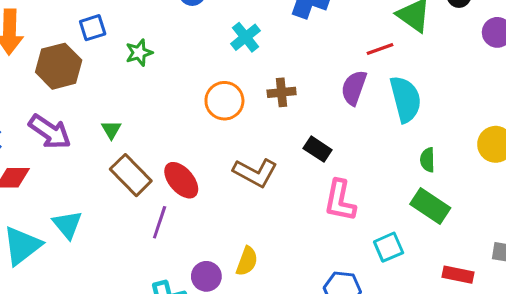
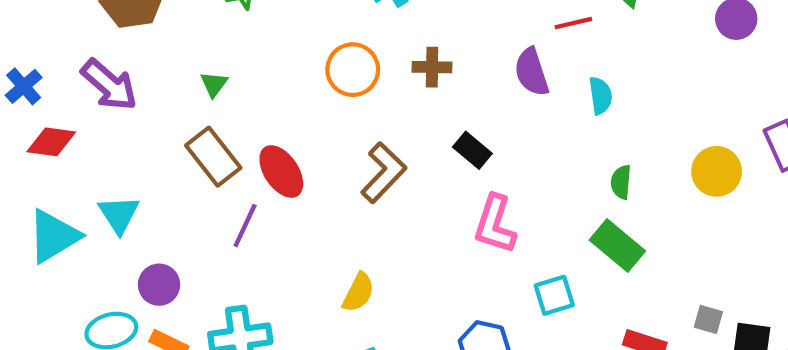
purple semicircle: (354, 88) -> (532, 72), turned -44
cyan semicircle: (406, 99) -> (600, 96), size x0.6
green triangle: (111, 130) -> (214, 84), moved
brown L-shape: (255, 173) -> (384, 173), turned -81
purple circle: (206, 276) -> (159, 285), moved

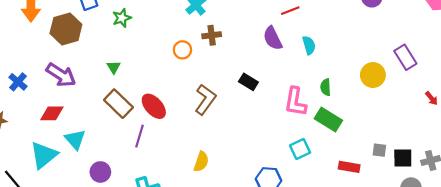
brown cross: (432, 67) -> (212, 35), moved
orange circle: (353, 70) -> (182, 50), size x0.7
red diamond: (51, 142) -> (52, 113), moved
pink L-shape: (495, 224) -> (295, 102), moved

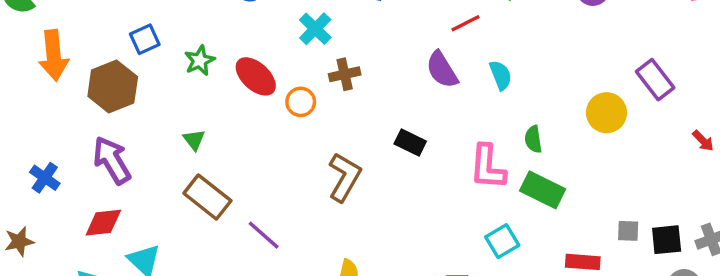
purple arrow: (61, 75) -> (112, 160), turned -148
red ellipse: (154, 106) -> (256, 76), moved
purple line: (139, 136) -> (264, 235), moved, turned -60

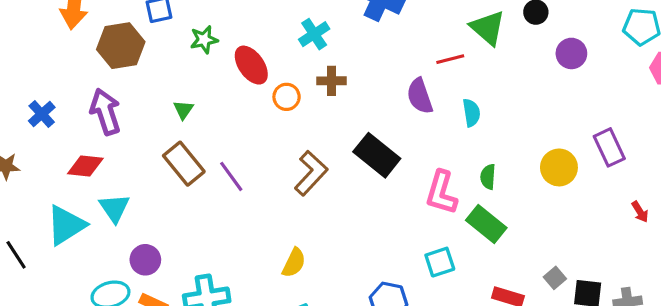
black rectangle: (410, 143) -> (377, 155), size x1.6
gray square: (628, 231) -> (555, 278), turned 35
purple line: (264, 235) -> (231, 176), moved

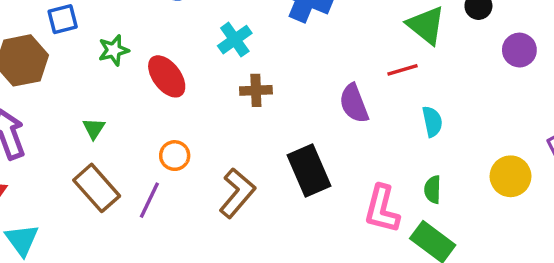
red line: (450, 59) -> (403, 70), moved
orange circle: (287, 97) -> (175, 156), moved
cyan semicircle: (471, 113) -> (432, 122), moved
black rectangle: (377, 155) -> (309, 170), turned 30
purple line: (231, 176) -> (149, 200), turned 64

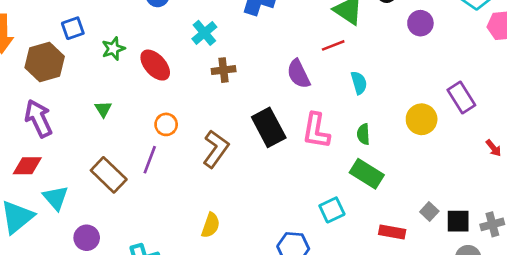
brown rectangle: (97, 188) -> (109, 175), moved
pink L-shape: (382, 209) -> (316, 131), moved

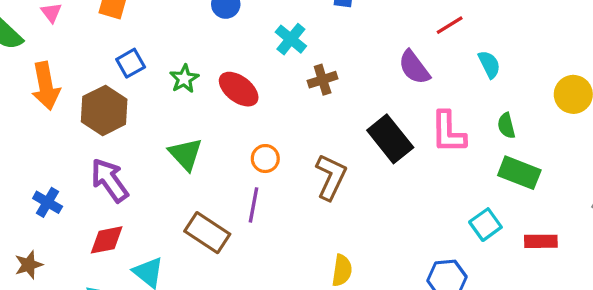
green triangle: (103, 109) -> (186, 154), size x1.6
red rectangle: (392, 232) -> (541, 241), moved

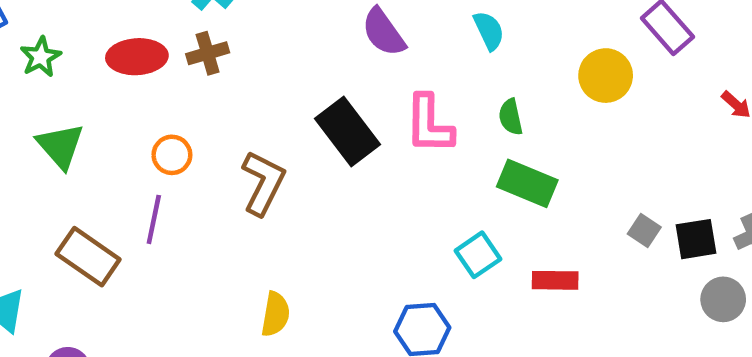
green star: (184, 79) -> (41, 57), moved
brown cross: (323, 80) -> (208, 53), moved
red ellipse: (239, 89) -> (137, 57), turned -42

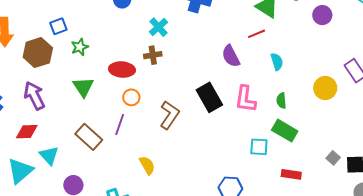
red ellipse: (137, 57) -> (122, 69), moved
cyan square: (478, 255) -> (259, 147), moved, turned 30
yellow semicircle: (275, 314) -> (147, 165), moved, turned -48

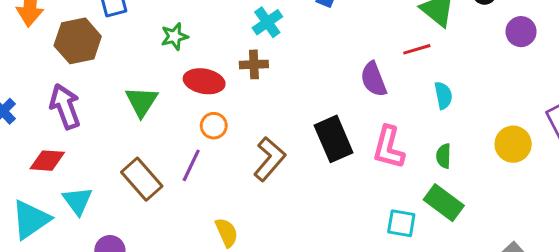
green star: (80, 47) -> (174, 36), moved

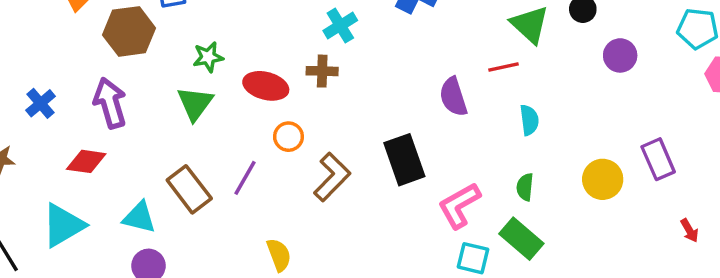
green star: (174, 36) -> (208, 57), moved
orange circle: (214, 126) -> (288, 137), moved
pink L-shape: (389, 147) -> (459, 205), moved, turned 42
cyan triangle: (78, 201) -> (139, 217), moved, turned -44

